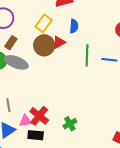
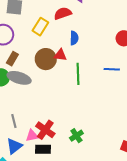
yellow rectangle: (44, 23) -> (40, 27), moved
red triangle: (59, 42) -> (60, 55), turned 40
green line: (87, 55) -> (78, 74), moved

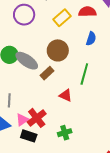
red triangle: (60, 55) -> (66, 95), moved
brown rectangle: (12, 59) -> (47, 73), moved
pink triangle: (32, 136) -> (22, 120), turned -40

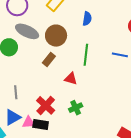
gray ellipse: (27, 61) -> (27, 31), moved
pink triangle: (22, 120) -> (29, 122), moved, turned 40
green cross: (65, 133) -> (76, 108), moved

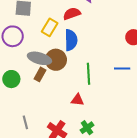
blue semicircle: (87, 19) -> (71, 40), moved, size x1.5
gray ellipse: (27, 31) -> (39, 58), moved
brown rectangle: (49, 59) -> (40, 74), moved

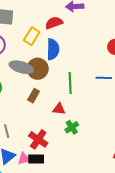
brown rectangle: (40, 74) -> (34, 96), moved
green cross: (87, 128) -> (72, 127), moved

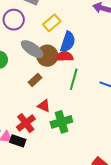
red semicircle: (54, 23) -> (64, 56), moved
red triangle: (59, 109) -> (44, 106), moved
green cross: (72, 127) -> (61, 122), size x1.5

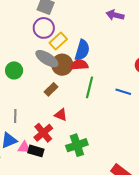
purple circle: (14, 20) -> (44, 28), moved
yellow rectangle: (52, 23) -> (58, 41), moved
green cross: (61, 122) -> (77, 145), moved

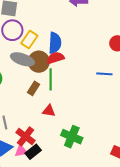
green line: (89, 87) -> (51, 79), moved
red cross: (43, 133) -> (25, 136), moved
green cross: (77, 145) -> (72, 137), turned -35
black rectangle: (36, 151) -> (33, 152), turned -42

